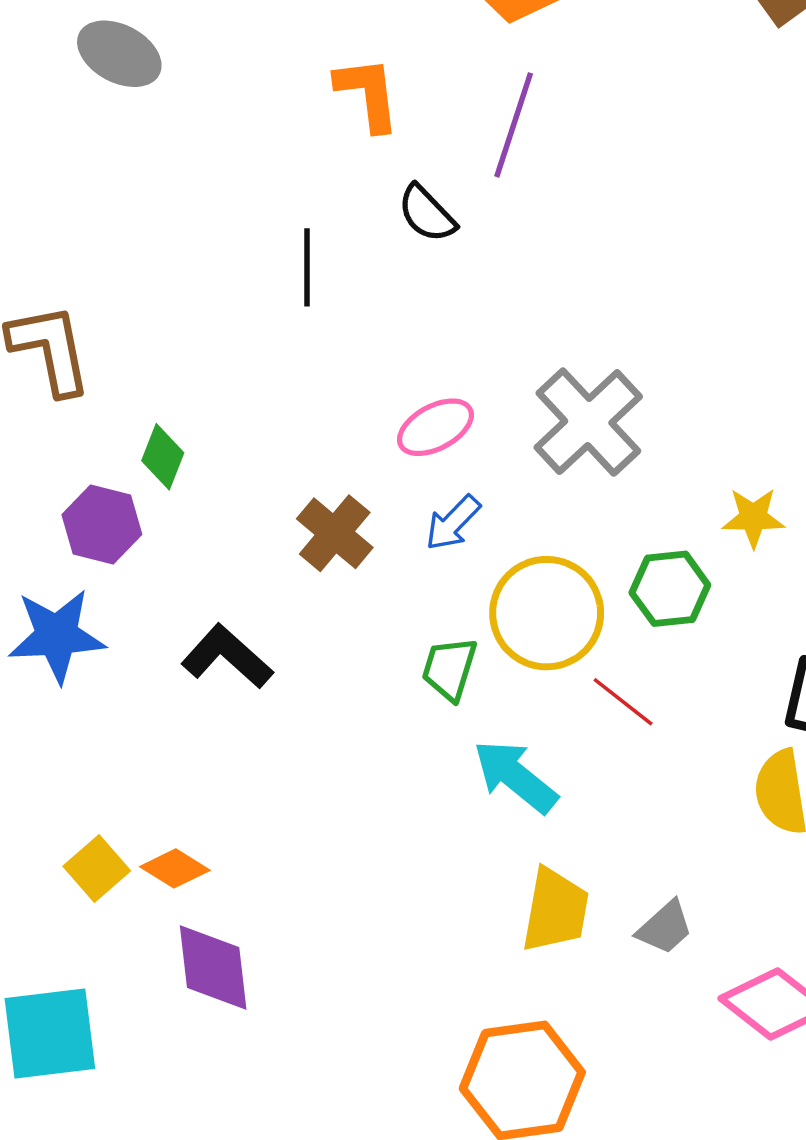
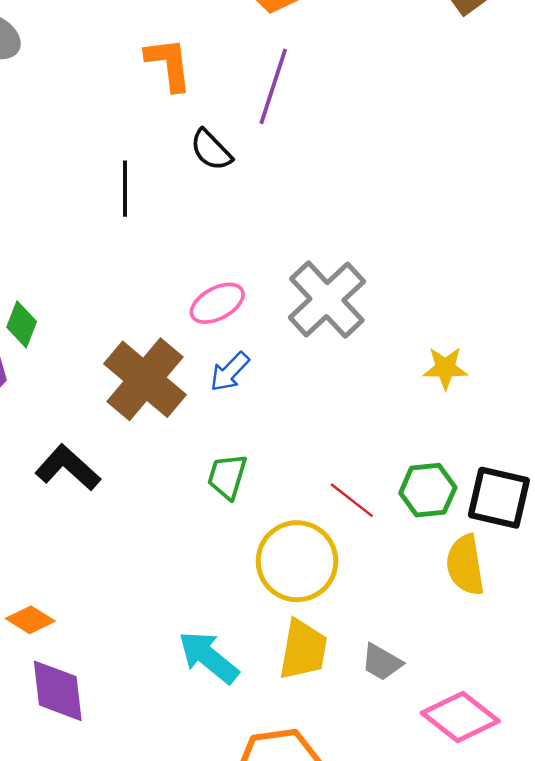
brown cross: (335, 533) -> (145, 379), size x1.5
green hexagon: (670, 589) -> (428, 490), moved
yellow circle: (547, 613) -> (297, 561), moved
cyan arrow: (515, 776) -> (209, 657), moved
gray trapezoid: (665, 928) -> (382, 662), turned 72

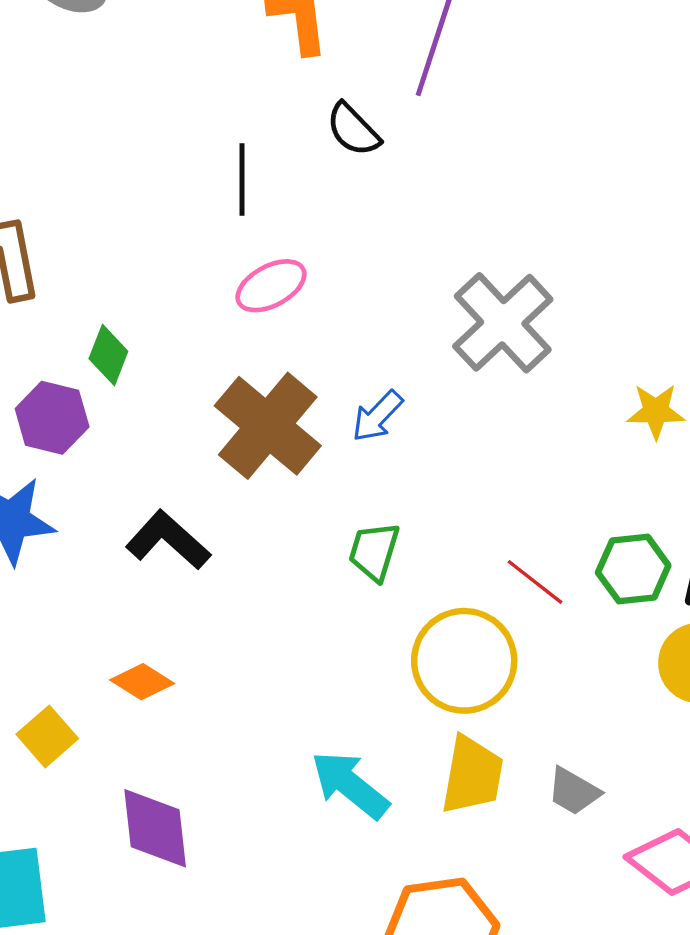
pink ellipse: (217, 303) -> (271, 286), moved
orange diamond: (30, 620) -> (142, 682), moved

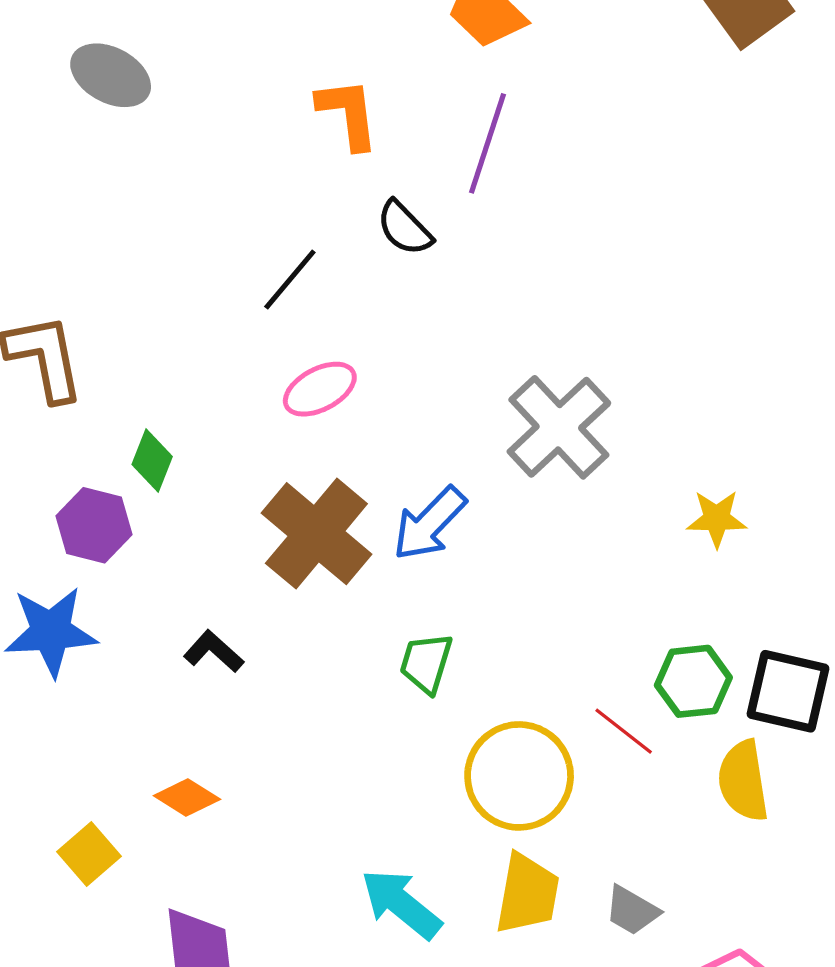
black line: (242, 179) -> (290, 280), turned 40
blue arrow: (377, 416) -> (429, 524), size x1.4
black L-shape: (168, 540) -> (214, 651), size x0.7
red line: (535, 582) -> (624, 731), moved

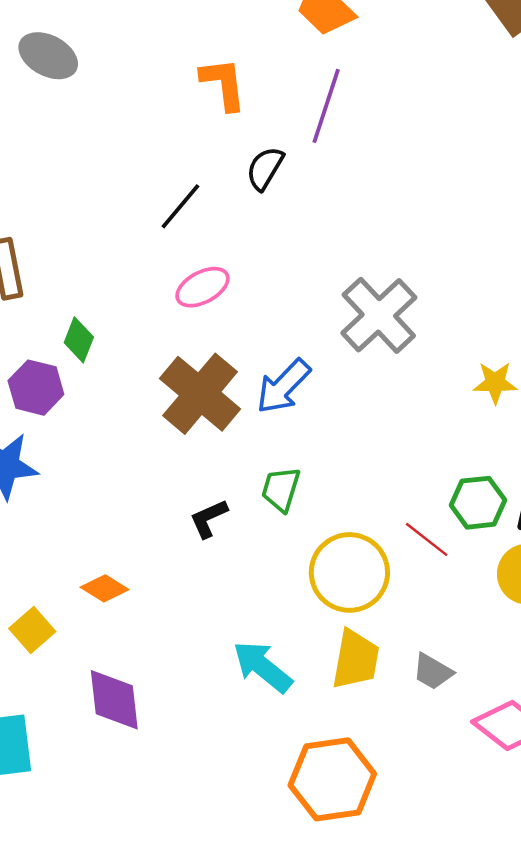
black semicircle: (404, 228) -> (265, 168), turned 75
black L-shape: (214, 651) -> (209, 519), moved, turned -66

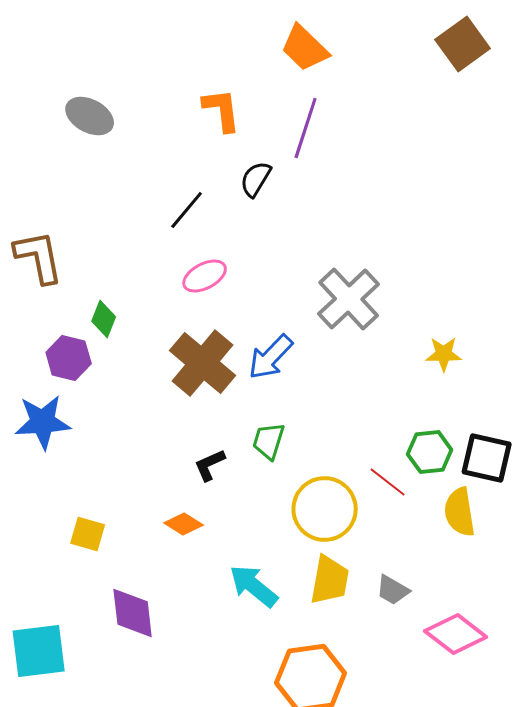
gray ellipse: (48, 56) -> (90, 116), moved
orange diamond: (105, 588) -> (184, 524), moved
yellow square: (32, 630) -> (88, 534), moved, turned -33

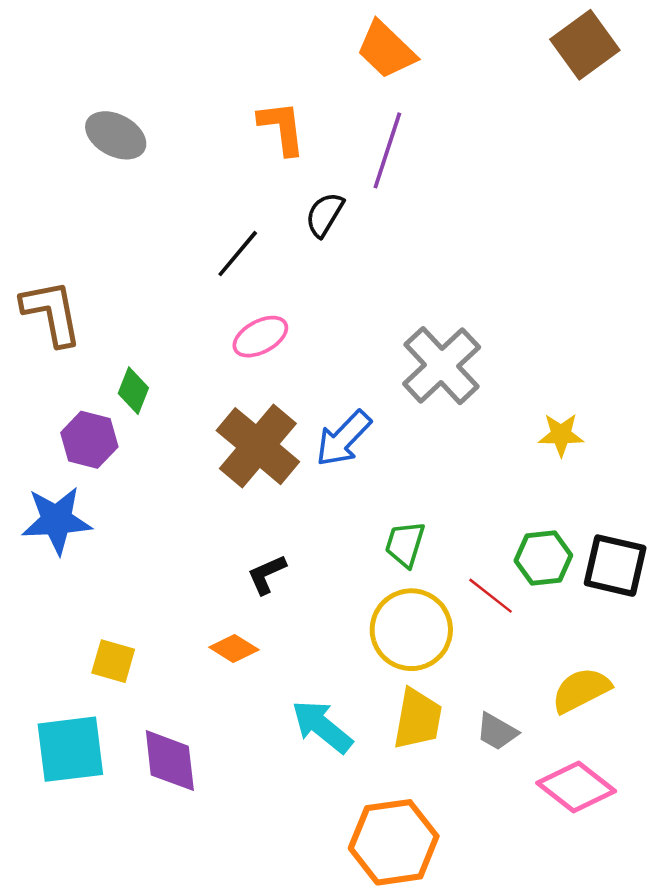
green trapezoid: (269, 441) -> (405, 544), moved
yellow semicircle: (460, 512) -> (581, 690), moved, turned 72
cyan square: (39, 651) -> (70, 749), moved

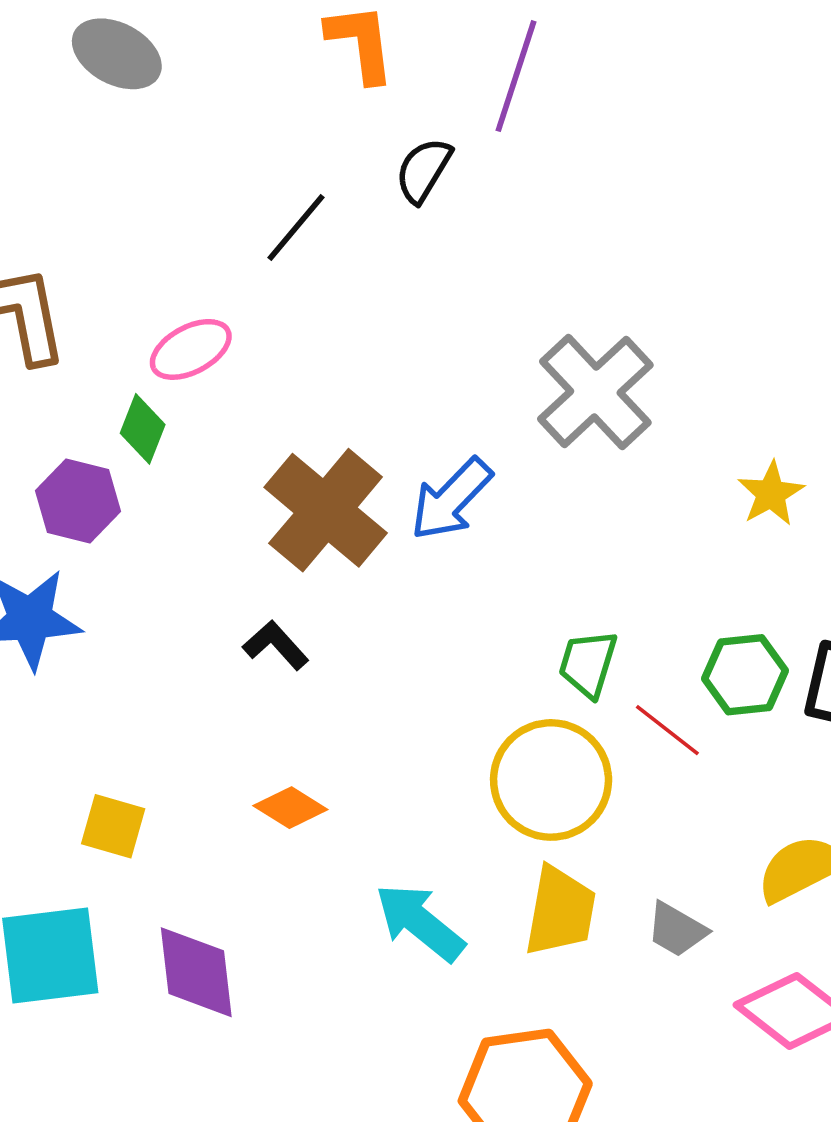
pink ellipse: (260, 337) -> (191, 349), moved
yellow star: (561, 435) -> (771, 494), turned -30
green trapezoid: (405, 544) -> (588, 664), moved
black L-shape: (267, 574) -> (276, 645), moved, turned 72

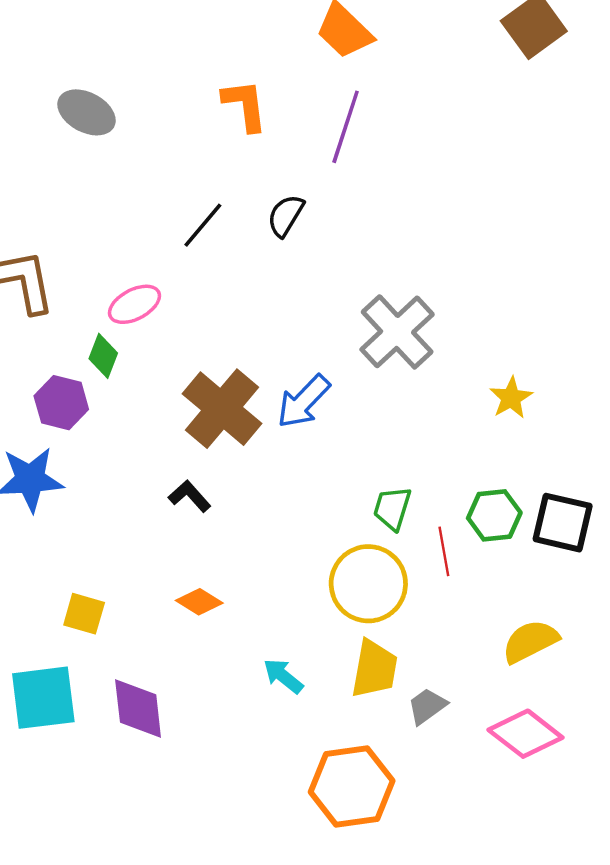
black semicircle: (424, 170) -> (286, 216), moved
red line: (667, 730) -> (444, 551), turned 42
cyan arrow: (420, 922) -> (283, 676), size x0.7
gray trapezoid: (677, 930) -> (427, 706), moved, turned 114

